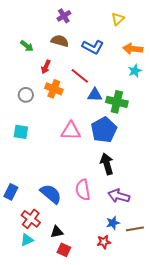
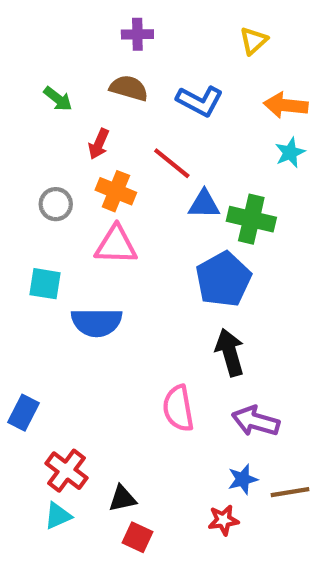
purple cross: (64, 16) -> (137, 34), turned 32
pink triangle: (71, 131) -> (116, 245), moved
blue semicircle: (51, 194) -> (97, 322), moved, turned 140

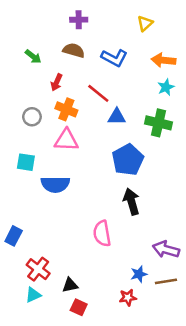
green cross: (251, 219) -> (159, 123), moved
purple arrow: (256, 421) -> (166, 249), moved

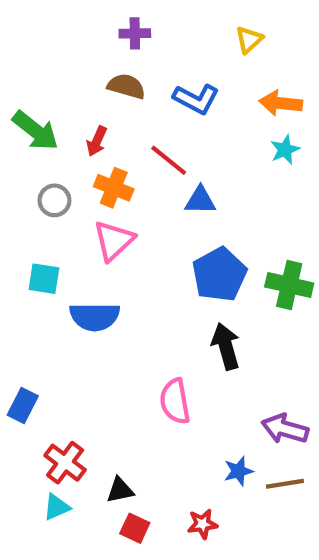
green arrow: (33, 57) -> (35, 131), moved, size x1.6
green cross: (159, 123) -> (289, 285), moved
pink triangle: (66, 140) -> (114, 241), turned -45
red star: (128, 297) -> (202, 524), moved

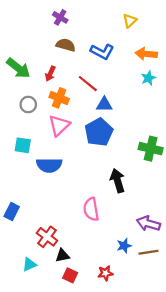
purple cross: (135, 33) -> (60, 17), moved, turned 32
blue pentagon: (219, 274) -> (99, 132), moved
red cross: (65, 463) -> (47, 237), moved

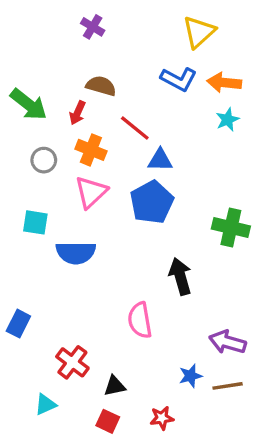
yellow triangle: (130, 21) -> (199, 32), size x1.5
brown semicircle: (66, 45) -> (101, 86), moved
blue L-shape: (102, 52) -> (179, 79), moved
black triangle: (62, 256) -> (115, 386), moved

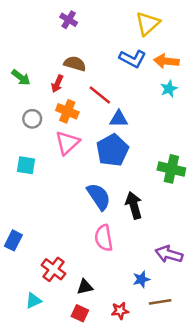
green arrow: (29, 104) -> (21, 77), size x0.7
blue semicircle: (76, 253) -> (99, 197), moved, turned -124
brown line: (228, 386) -> (160, 302), moved

